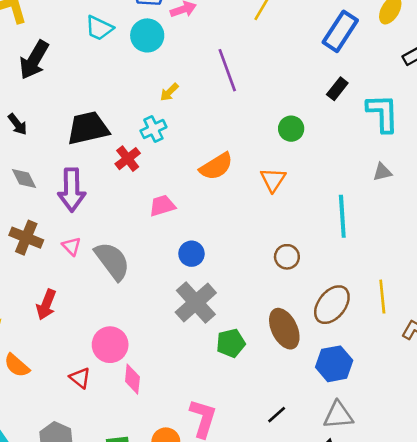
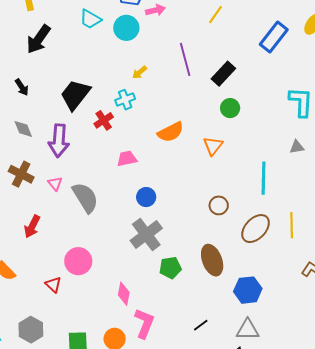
black rectangle: (337, 89) -> (223, 74), moved, size x1.4
black trapezoid: (88, 128) -> (75, 95), turned -44
yellow line: (382, 297) -> (292, 225), moved
brown ellipse: (332, 305) -> (256, 229), moved
pink diamond: (132, 379) -> (124, 294), moved

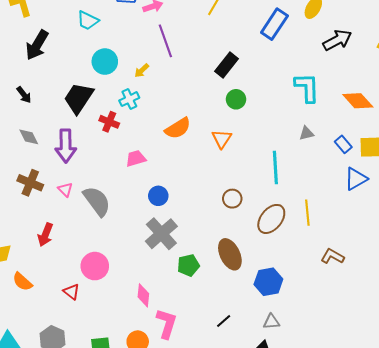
cyan circle: (126, 28) -> (105, 62), moved
purple line: (185, 59) -> (165, 41), moved
red cross: (104, 120) -> (109, 122), turned -30
gray triangle: (248, 330) -> (271, 322), size x0.7

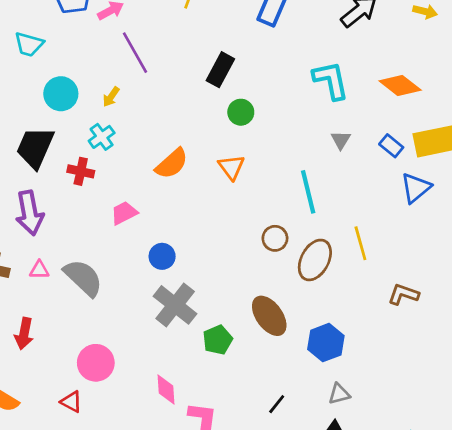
gray triangle: (307, 133) -> (341, 140), turned -35
pink triangle: (65, 190) -> (39, 270), turned -35
brown circle: (232, 199) -> (275, 238), moved

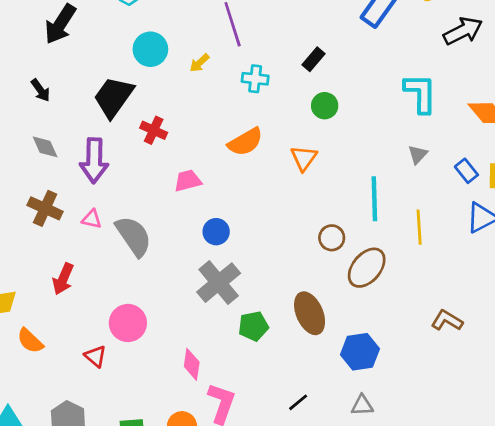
black rectangle: (220, 70) -> (313, 59), size x0.7
cyan cross: (102, 137) -> (255, 79), moved, turned 30
yellow line: (360, 243) -> (419, 227), moved

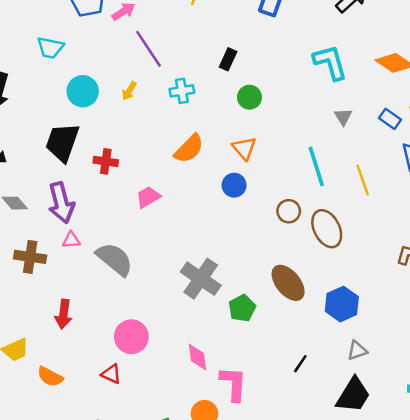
pink triangle: (92, 219) -> (71, 240), moved
blue circle: (216, 232) -> (234, 185), moved
brown ellipse: (367, 268) -> (327, 229), turned -51

